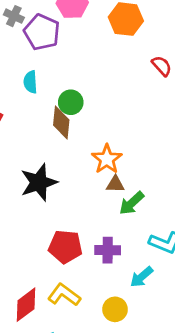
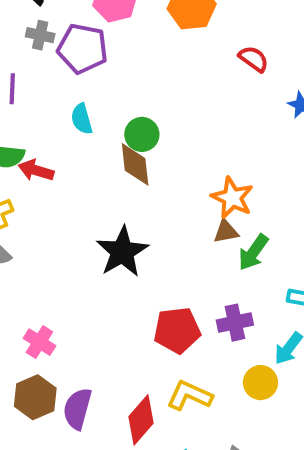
orange star: (107, 159) -> (232, 198), moved
yellow circle: (115, 309) -> (260, 383), moved

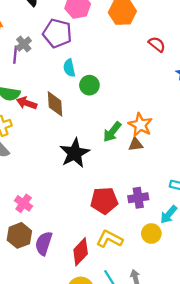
gray cross: (40, 35) -> (24, 44), moved, turned 35
cyan semicircle: (82, 119) -> (69, 68), moved
brown diamond: (135, 164) -> (55, 104), moved
green arrow: (253, 252) -> (112, 132), moved

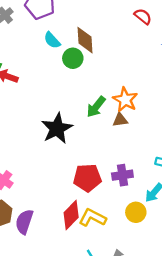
cyan semicircle: (69, 68) -> (52, 40), turned -30
brown diamond: (55, 104) -> (85, 40), moved
red diamond: (81, 252) -> (71, 215), moved

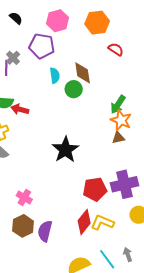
red semicircle: (143, 16) -> (116, 49), moved
cyan semicircle: (52, 40) -> (55, 76), turned -140
green arrow: (96, 107) -> (118, 104), moved
purple cross: (122, 175) -> (124, 184), size x1.5

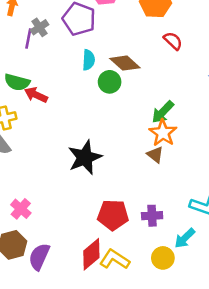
brown diamond: (83, 73) -> (125, 63), turned -50
brown triangle: (118, 138) -> (155, 155), turned 40
purple cross: (124, 184) -> (152, 216), size x0.6

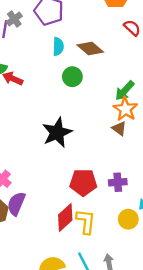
green circle: (110, 82) -> (72, 77), moved
purple semicircle: (39, 257) -> (16, 204), moved
yellow L-shape: (115, 259) -> (86, 222), turned 65

